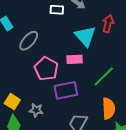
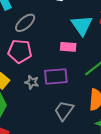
pink pentagon: (46, 69) -> (20, 51), moved, turned -30
gray star: (36, 110) -> (32, 82), moved

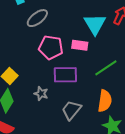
pink pentagon: (20, 51) -> (51, 47), moved
gray star: (32, 82) -> (41, 94), moved

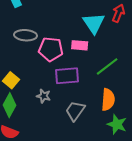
gray ellipse: (37, 18) -> (25, 35), moved, turned 45

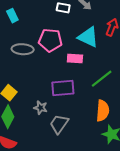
cyan triangle: (94, 23) -> (88, 37), turned -30
pink pentagon: (51, 49) -> (50, 40), moved
gray trapezoid: (75, 111) -> (59, 124), moved

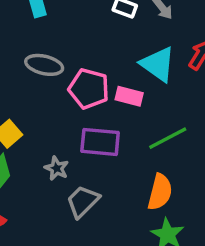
pink pentagon: (50, 40) -> (89, 89), moved

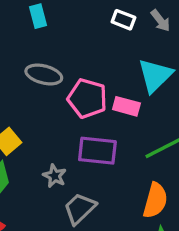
cyan triangle: (158, 64) -> (155, 75), turned 39

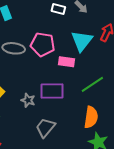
pink pentagon: (87, 98) -> (43, 44), moved
gray star: (55, 176) -> (28, 100), moved

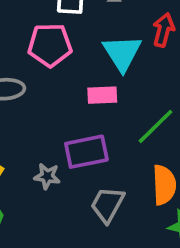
pink pentagon: (43, 44) -> (50, 45), moved
gray trapezoid: (45, 128) -> (107, 205), moved

